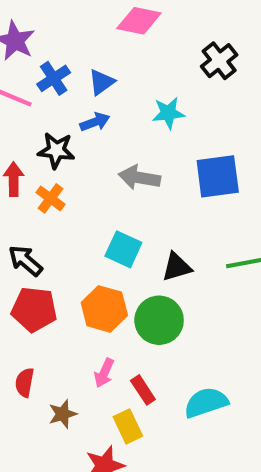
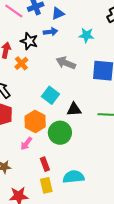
pink arrow: (104, 373) -> (26, 144), moved
yellow rectangle: (128, 426) -> (46, 185), moved

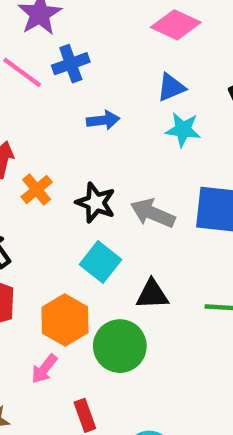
blue triangle: (58, 14) -> (171, 87), moved
black star: (29, 41) -> (96, 203), moved
gray arrow: (66, 63) -> (153, 213), moved

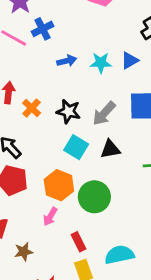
blue triangle: (171, 87) -> (130, 60), moved
cyan star: (183, 130) -> (101, 63), moved
gray arrow: (153, 213) -> (104, 113), turned -64
black triangle: (152, 294) -> (110, 149), moved

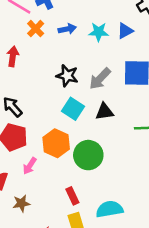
orange cross: (32, 108) -> (36, 29), moved
pink arrow: (50, 217) -> (30, 166), moved

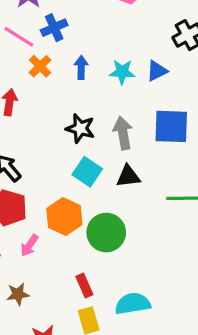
blue arrow: (67, 29) -> (81, 67), turned -78
gray arrow: (100, 79) -> (123, 133), turned 125

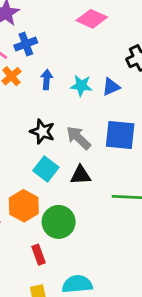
gray arrow: (123, 133) -> (78, 138), turned -40
red rectangle: (84, 286) -> (39, 255), moved

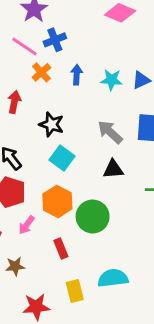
black star: (42, 132) -> (51, 124), moved
cyan square: (46, 169) -> (62, 158), moved
red rectangle: (39, 255) -> (61, 249), moved

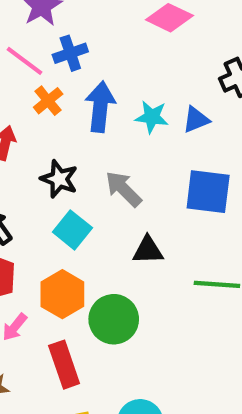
blue arrow: (77, 75) -> (100, 107), size x1.6
gray arrow: (110, 132) -> (123, 189), moved
red rectangle: (61, 249) -> (64, 365), size x1.5

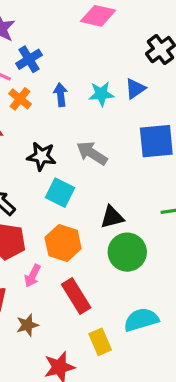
blue arrow: (100, 107) -> (61, 95), size x0.6
black triangle: (148, 250) -> (112, 217), moved
green circle: (114, 319) -> (127, 252), moved

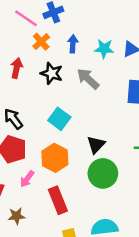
gray arrow: (92, 153) -> (88, 79), moved
black star: (41, 156) -> (52, 73), moved
black triangle: (112, 217) -> (96, 145), turned -42

